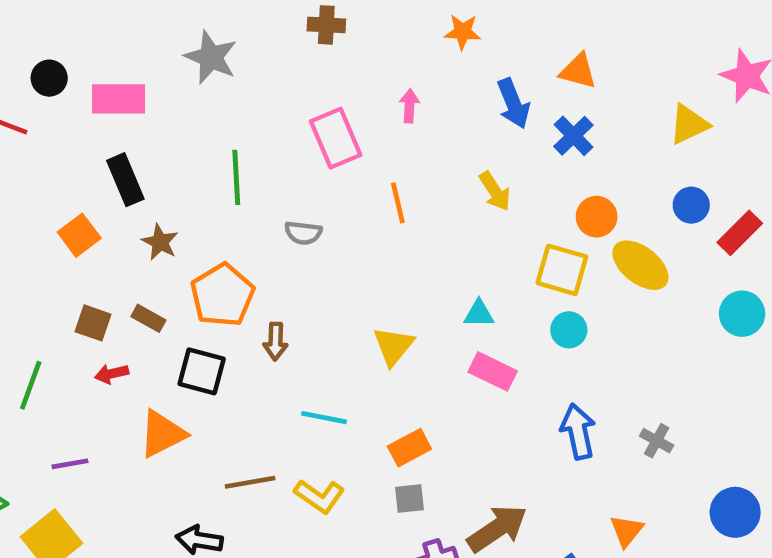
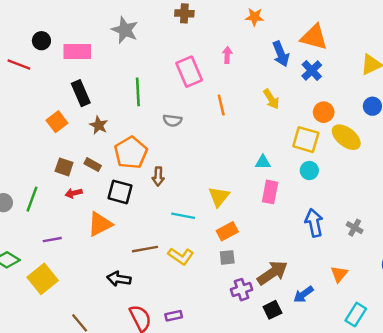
orange triangle: (578, 71) -> (314, 37), size x1.4
yellow triangle: (393, 346) -> (219, 197), moved
pink rectangle: (493, 371) -> (270, 192), turned 75

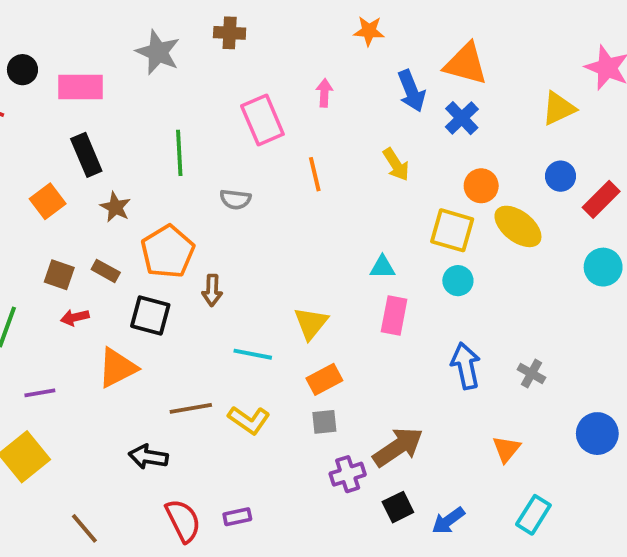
brown cross: (184, 13) -> (230, 33), moved
blue arrow: (303, 294) -> (448, 521), moved

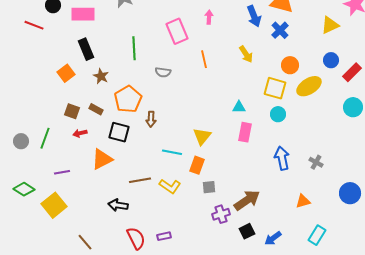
yellow ellipse: (518, 226) -> (309, 86), turned -70
orange rectangle: (324, 379) -> (197, 165), moved, turned -42
orange triangle: (506, 449) -> (303, 201), turned 35

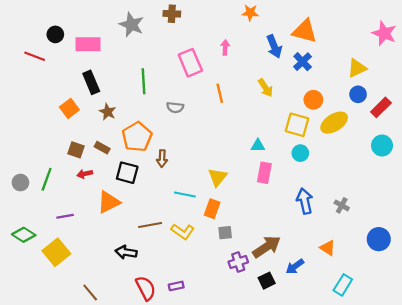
yellow triangle: (330, 25) -> (357, 68), moved
orange triangle: (303, 201) -> (328, 248), turned 49
blue arrow: (273, 238) -> (295, 266), moved

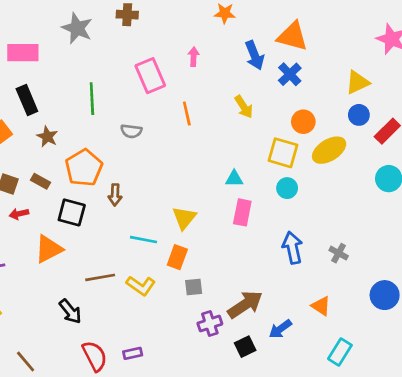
black arrow: (126, 252) -> (70, 311), turned -138

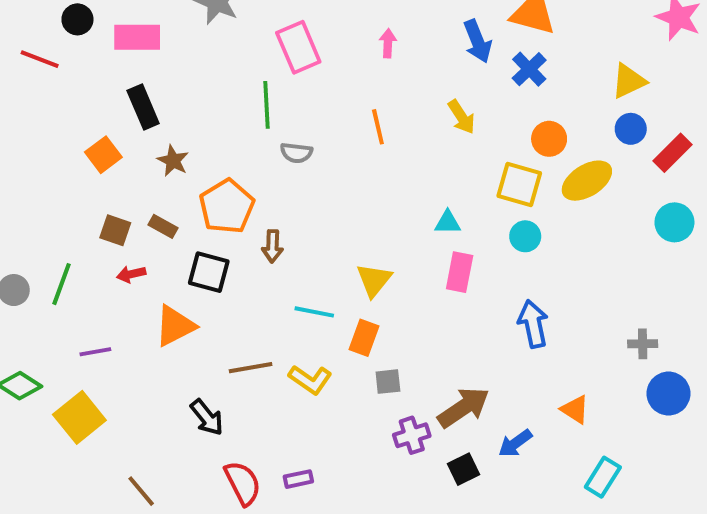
pink rectangle: (150, 76) -> (298, 47), moved
green line: (92, 99) -> (266, 105), moved
gray cross: (339, 253) -> (643, 344), moved, turned -30

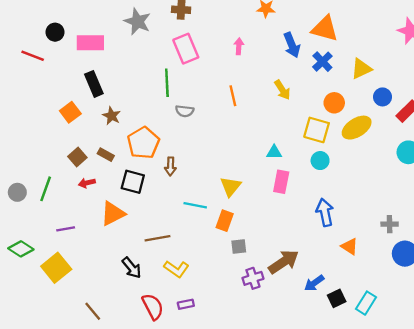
yellow triangle: (629, 81) -> (361, 69), moved
brown square: (115, 230) -> (77, 157), turned 30
yellow L-shape: (310, 380) -> (176, 269), moved
orange triangle: (575, 409) -> (350, 247), moved
black square: (464, 469) -> (337, 298), moved

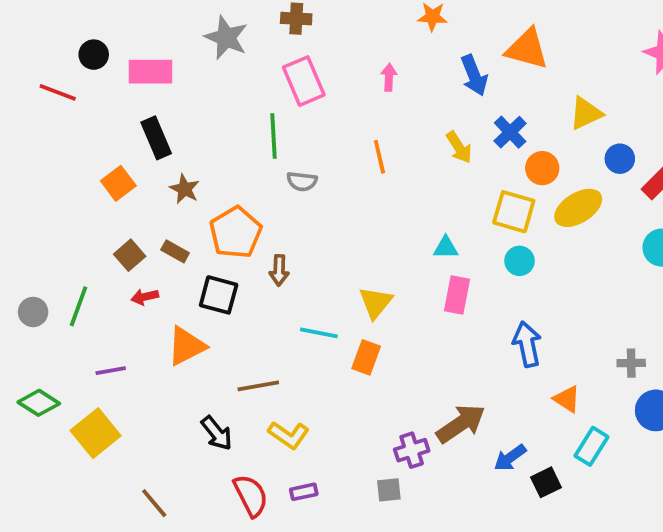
blue cross: (322, 62) -> (510, 132), moved
gray square: (239, 247) -> (389, 490), moved
cyan rectangle: (366, 303) -> (591, 446), moved

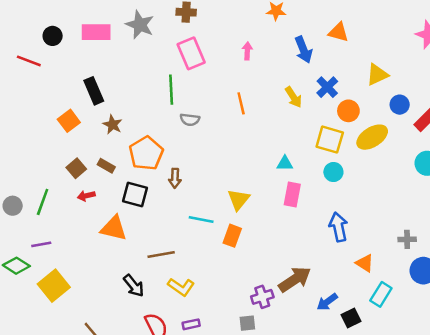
orange triangle: (527, 49) -> (338, 32), size x0.7
pink rectangle: (150, 72) -> (96, 32), moved
orange triangle: (186, 346) -> (114, 228), turned 40
purple line: (111, 371) -> (41, 244), moved

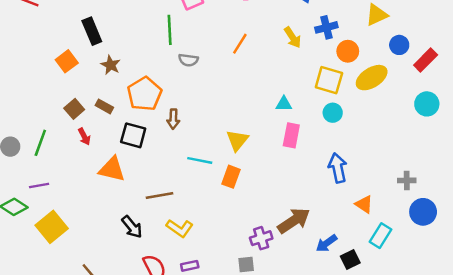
blue cross: (327, 87) -> (326, 27), turned 30
orange line: (241, 103) -> (240, 44), turned 45
red arrow: (86, 196) -> (84, 137), turned -105

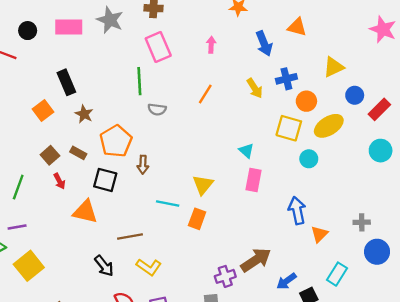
cyan triangle: (284, 104) -> (246, 151), turned 42
cyan circle: (333, 113) -> (309, 159), moved
orange triangle: (364, 204) -> (319, 234), moved, turned 42

